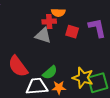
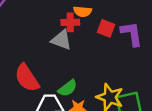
red square: (72, 32) -> (106, 28), moved

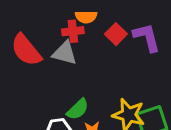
red square: (106, 28) -> (116, 34), turned 30
red semicircle: (27, 78) -> (26, 50), moved

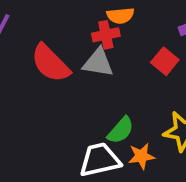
red square: (116, 34) -> (165, 61), moved

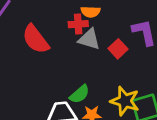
gray triangle: (98, 63) -> (89, 39), moved

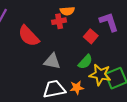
gray triangle: (89, 39) -> (52, 61), moved
green semicircle: (80, 94) -> (85, 62), moved

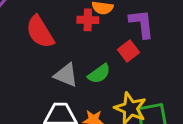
purple L-shape: (109, 22) -> (142, 24), moved
green semicircle: (85, 62) -> (99, 74), moved

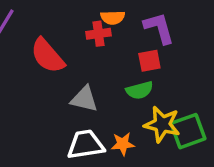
red square: (128, 51) -> (149, 61), turned 36
green semicircle: (99, 74) -> (140, 90), moved, turned 30

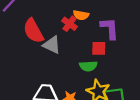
red cross: (99, 34) -> (70, 24), turned 32
gray triangle: (84, 99) -> (52, 45), moved

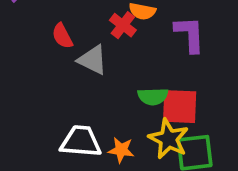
red semicircle: (33, 31) -> (62, 36), size x0.6
red square: (99, 48) -> (180, 107), moved, size x1.5

